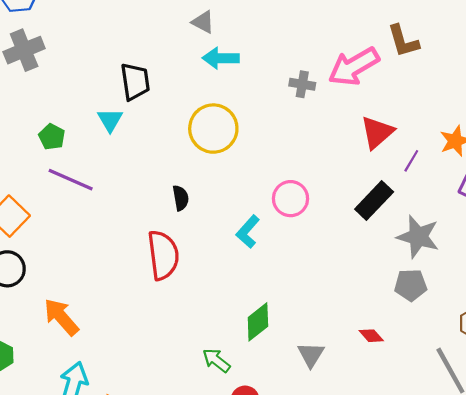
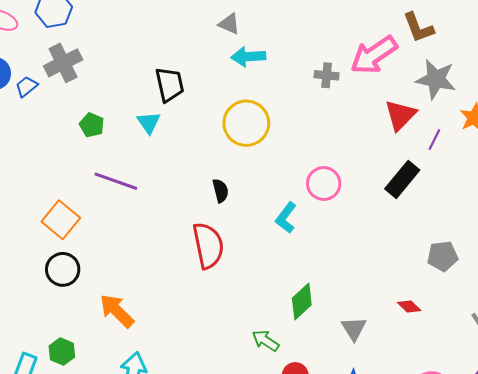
green pentagon: (52, 137) -> (92, 125), moved
gray star: (418, 237) -> (436, 79), moved

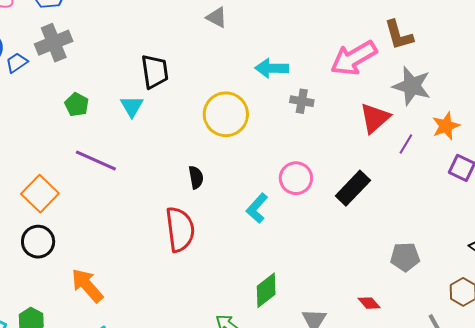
cyan arrow: (248, 57) -> (272, 68), moved
gray cross: (327, 75) -> (302, 101), moved
black rectangle: (402, 179) -> (353, 188), moved

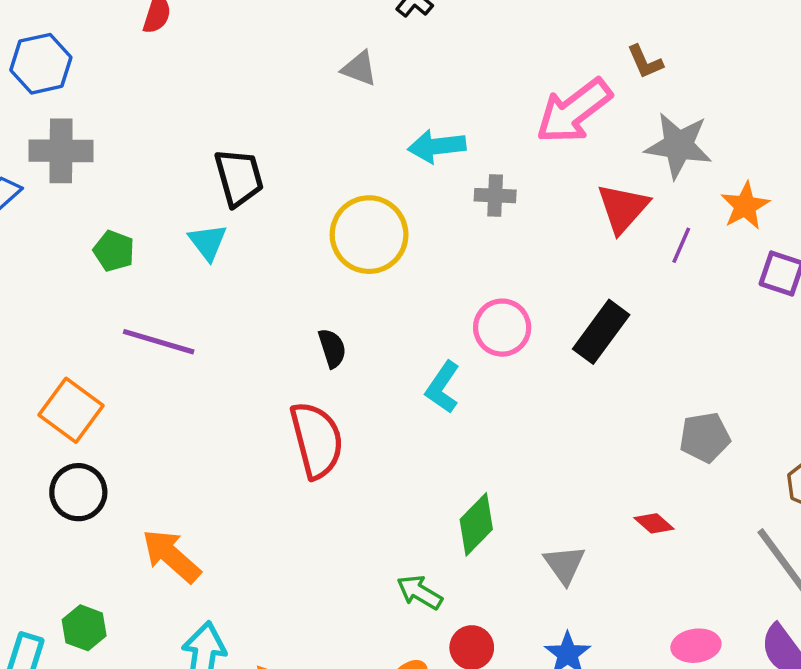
gray triangle: (217, 17) -> (359, 68), moved
brown L-shape: (399, 35) -> (645, 62), size x0.7
gray cross: (54, 43) -> (61, 151), turned 30

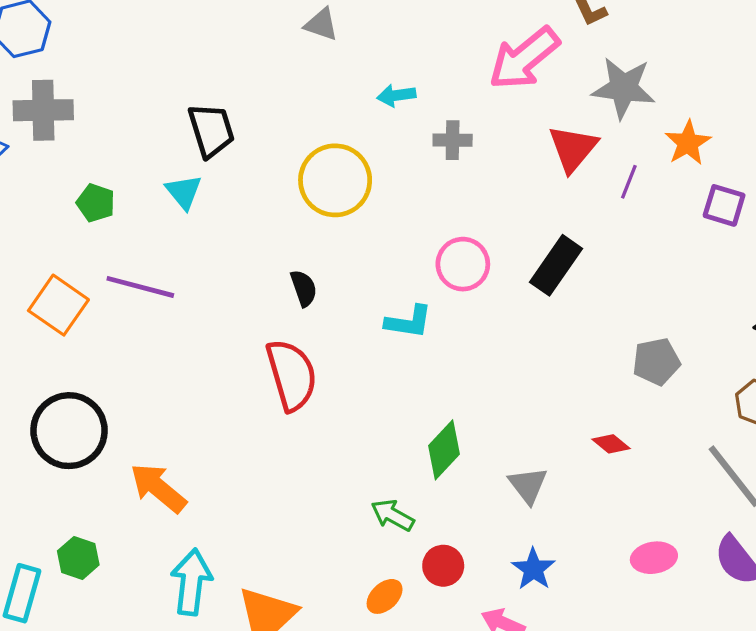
cyan arrow: (437, 146) -> (396, 95), size x0.7
cyan L-shape: (443, 387) -> (409, 322), turned -114
orange square: (71, 410) -> (58, 305), moved
black circle: (78, 492) -> (69, 431), size x1.4

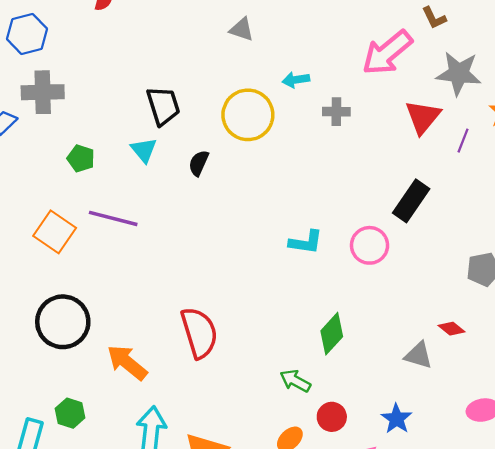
yellow circle: (335, 180) -> (248, 115), moved
pink circle: (463, 264) -> (370, 245), moved
black semicircle: (304, 288) -> (199, 163), moved, turned -136
red semicircle: (292, 375) -> (199, 333), moved
gray triangle: (528, 485) -> (419, 355), moved, turned -36

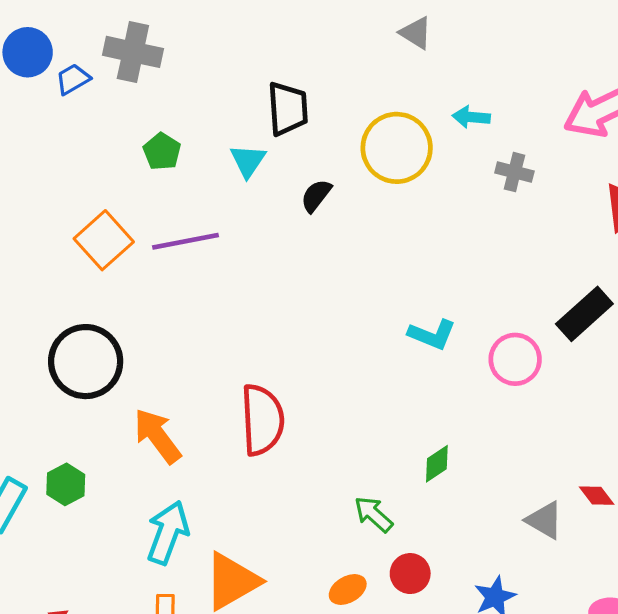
purple line: (113, 218) -> (185, 241), turned -39
green diamond: (332, 334) -> (437, 464), size x0.7

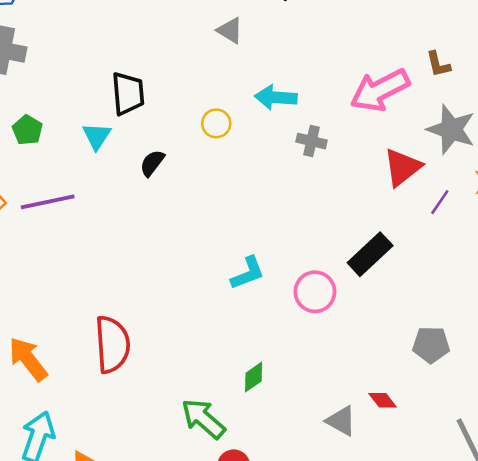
cyan arrow: (471, 117) -> (276, 97), size x1.4
yellow circle: (397, 148) -> (216, 123), size x0.5
cyan L-shape: (432, 334) -> (248, 273), turned -42
green arrow: (374, 514) -> (203, 419), size x1.4

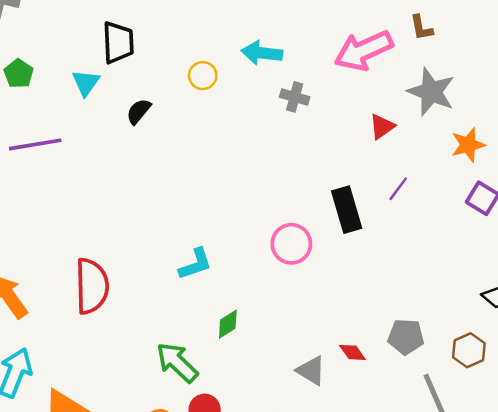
red triangle: (402, 167) -> (382, 127), size x0.7
purple line: (440, 202) -> (398, 189), moved
black rectangle: (370, 254) -> (347, 210), turned -66
cyan L-shape: (248, 273) -> (195, 264), moved
gray pentagon: (431, 345) -> (406, 337), moved

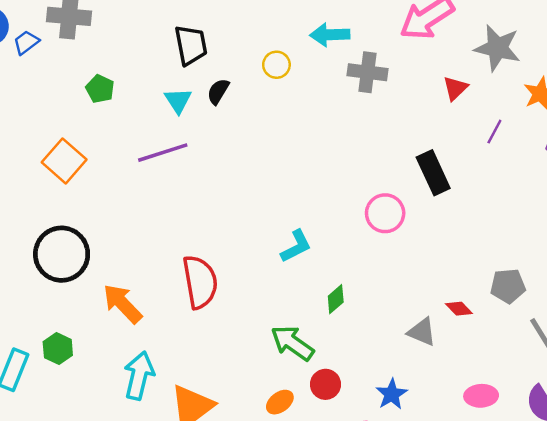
cyan triangle: (86, 83) -> (178, 101), moved
gray cross: (295, 97) -> (367, 72), size x1.4
black semicircle: (139, 111) -> (218, 91), moved
purple line: (35, 144) -> (163, 153), moved
purple line: (398, 189) -> (494, 132), moved

